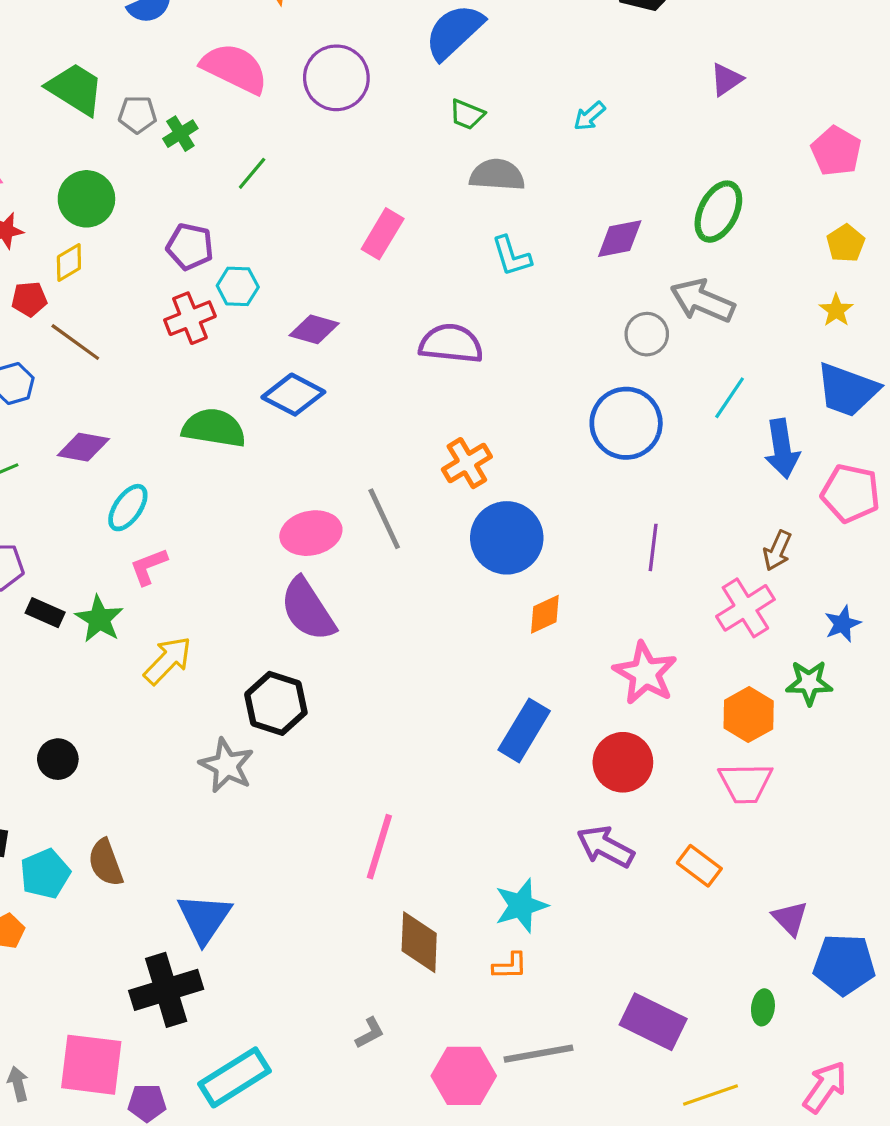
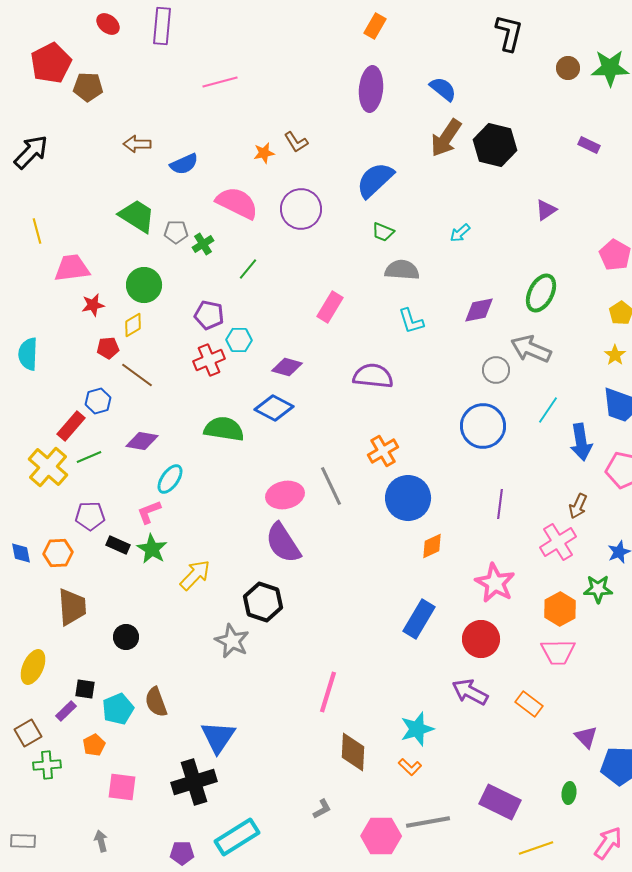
pink L-shape: (149, 567) -> (149, 512), moved
orange L-shape: (510, 966) -> (410, 767), turned 45
pink square: (91, 1065) -> (122, 787), moved, size x0.7

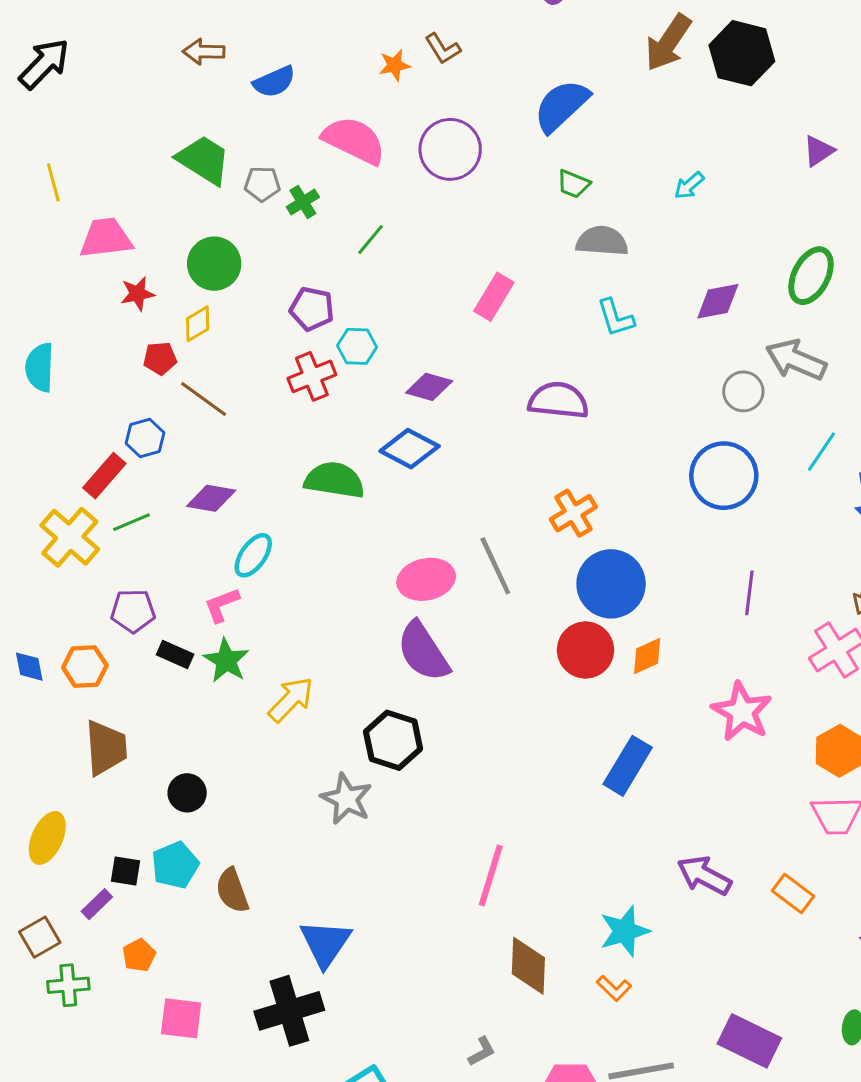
red circle: (481, 639) -> (585, 650), moved
cyan pentagon: (118, 709) -> (175, 865), moved

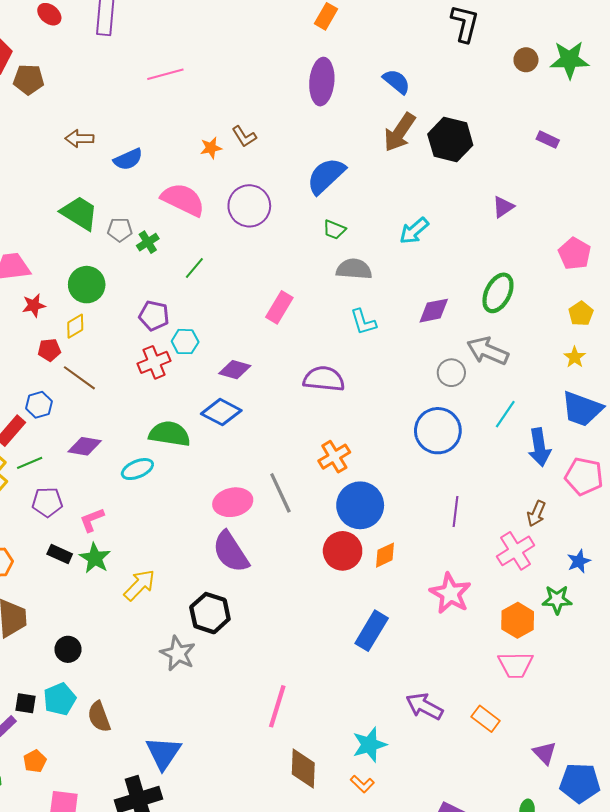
cyan arrow: (689, 185) -> (414, 231), size x1.4
cyan ellipse: (253, 555) -> (137, 469), moved, turned 32
purple pentagon: (133, 611) -> (47, 502), moved

